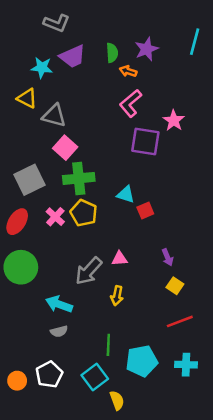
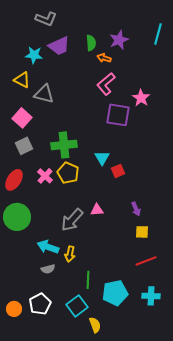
pink square: (65, 148) -> (22, 118), moved
gray square: (29, 180) -> (24, 146), size x0.7
cyan triangle: (126, 195) -> (102, 158), turned 42
yellow square: (175, 286) -> (142, 232), turned -32
yellow arrow: (117, 296) -> (70, 254), moved

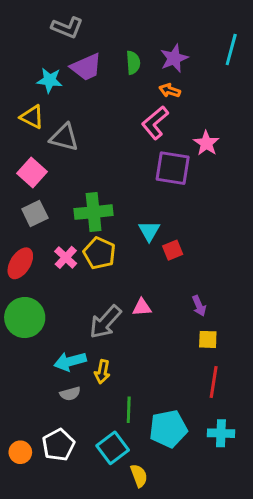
orange arrow: (104, 58) -> (170, 90), moved
cyan arrow: (48, 247) -> (70, 361), turned -35
red line: (146, 261) -> (214, 382), turned -60

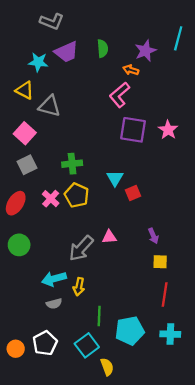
purple star: (174, 58) -> (145, 51), moved
pink star: (206, 143) -> (168, 130), moved
green cross: (94, 212) -> (72, 164), size x0.7
green circle: (25, 318) -> (19, 245), size x0.7

